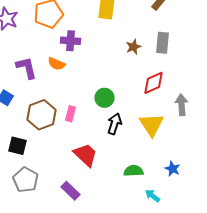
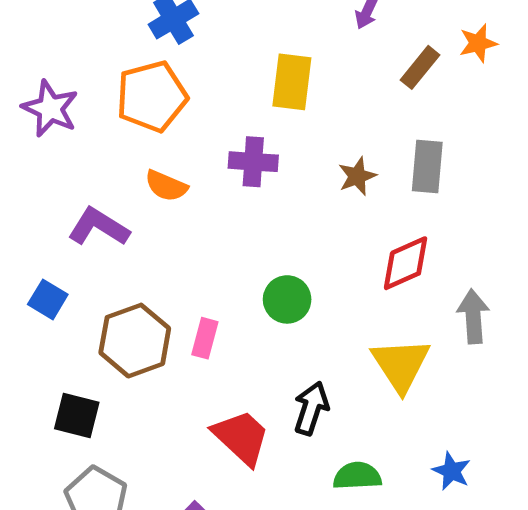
purple cross: (70, 41) -> (253, 162), moved
orange semicircle: (56, 64) -> (166, 186), moved
purple L-shape: (26, 68) -> (99, 227), turned -45
black arrow: (114, 124) -> (311, 408), moved

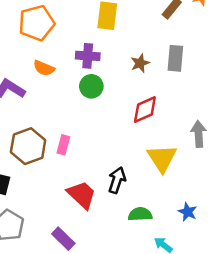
red diamond: (406, 263) -> (145, 109), moved
green circle: (287, 299) -> (91, 86), moved

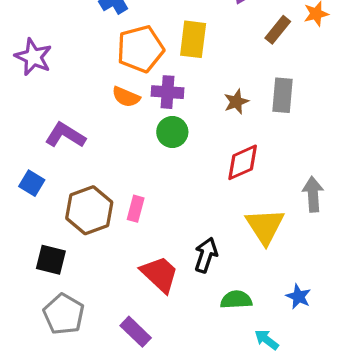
orange pentagon: (37, 23) -> (140, 49), moved
orange semicircle: (44, 68) -> (126, 97), moved

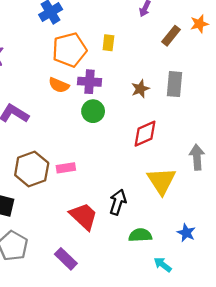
yellow rectangle: (193, 39) -> (108, 43), size x0.6
pink rectangle: (136, 209) -> (66, 168), turned 66

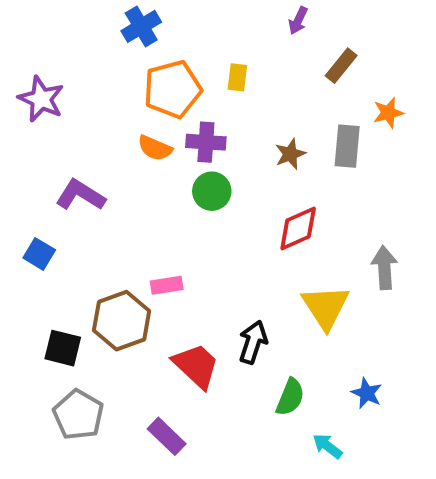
orange star: (199, 24) -> (388, 113), moved
brown hexagon: (32, 169) -> (122, 321), moved
green semicircle: (140, 235) -> (290, 397), turned 115

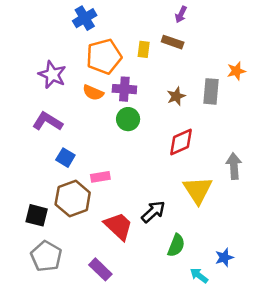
brown rectangle: (341, 66) -> (173, 42), moved, turned 70
purple star: (41, 99) -> (52, 75), moved
blue square: (39, 254) -> (65, 158), moved
black arrow: (253, 342) -> (153, 212), turned 30
blue star: (367, 393) -> (224, 257), moved, turned 30

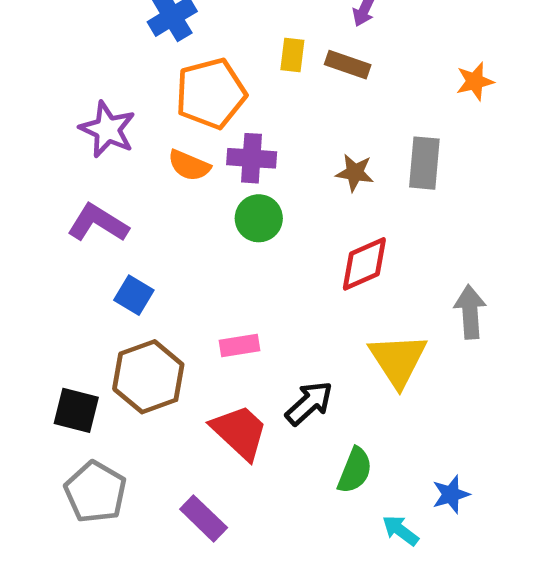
yellow rectangle: (144, 49) -> (292, 55), moved
orange star: (236, 71) -> (475, 81), moved
brown star: (176, 96) -> (355, 173), turned 30
pink rectangle: (100, 177) -> (240, 346), moved

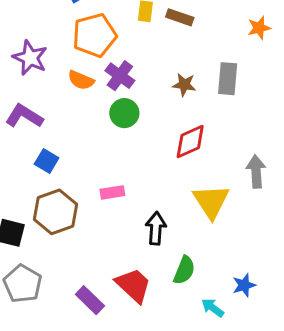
purple cross: (252, 158) -> (120, 76), turned 32
black arrow: (309, 403) -> (156, 228), turned -44
red trapezoid: (240, 432) -> (133, 285), moved

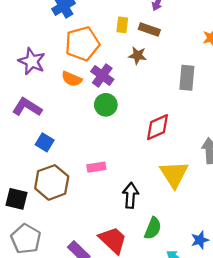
brown star: (184, 85) -> (138, 55), moved

